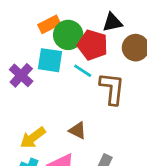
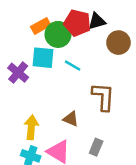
red pentagon: (93, 45) -> (77, 23), moved
brown L-shape: (112, 89) -> (103, 97), moved
yellow arrow: (33, 138) -> (31, 127), turned 135

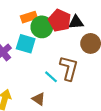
cyan line: (73, 66) -> (51, 77), moved
brown L-shape: (103, 97) -> (69, 68), moved

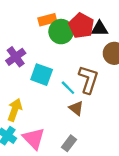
cyan square: (26, 44) -> (42, 75), moved
brown triangle: (39, 99) -> (76, 108), moved

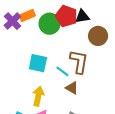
orange rectangle: (47, 20) -> (27, 16), moved
purple cross: (16, 57) -> (12, 21), moved
yellow arrow: (15, 110) -> (38, 96), moved

